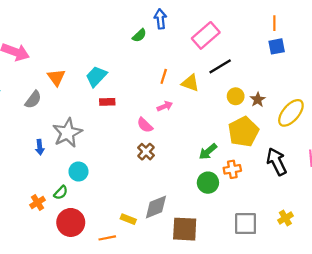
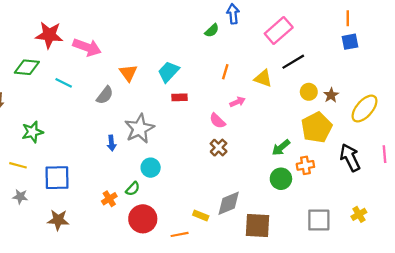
orange line: (164, 76) -> (225, 72), moved

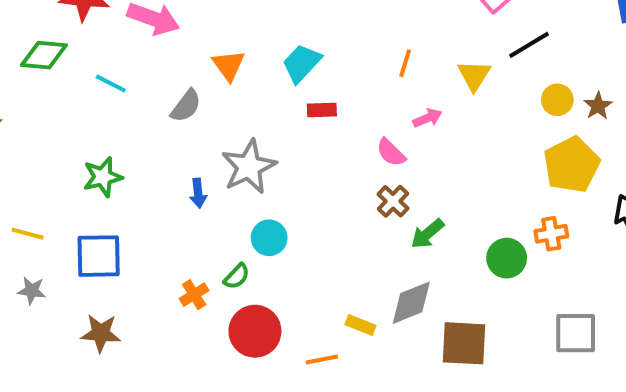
yellow triangle: (263, 78) -> (474, 75), turned 42
green star: (32, 132) -> (103, 177), moved
green arrow: (281, 148) -> (427, 234), moved

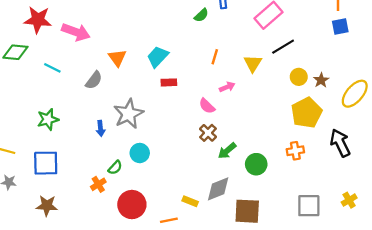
green circle: (507, 258) -> (256, 164), moved
green semicircle: (237, 276) -> (115, 168), moved

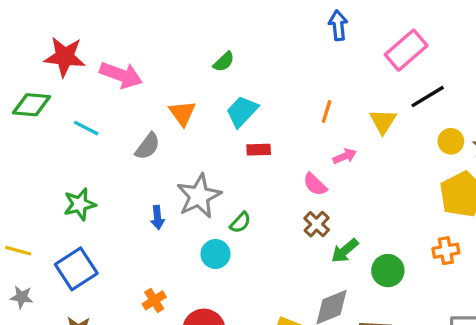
green semicircle: (201, 15) -> (224, 62), moved
blue square: (46, 163) -> (76, 269), turned -32
green semicircle: (115, 168) -> (240, 223), moved

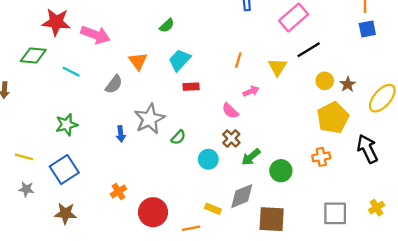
cyan circle: (215, 254) -> (208, 159), moved

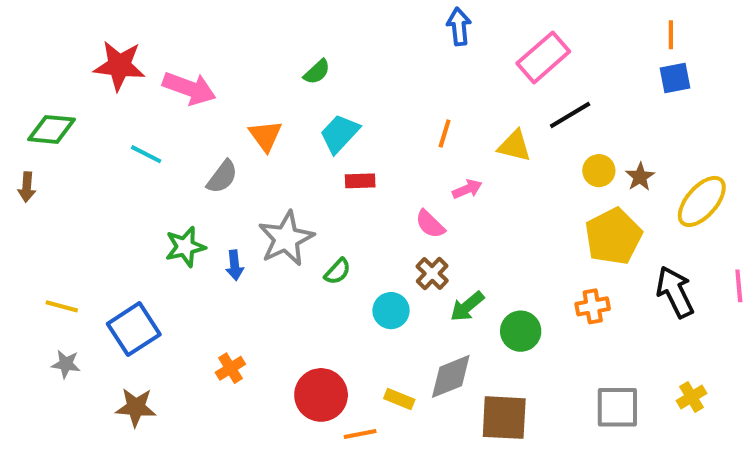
green diamond: (33, 55) -> (51, 129), moved
yellow triangle: (277, 67) -> (514, 146), turned -48
green star: (67, 125) -> (185, 247), moved
red circle: (153, 212) -> (321, 395), moved

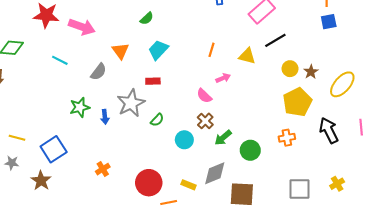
red rectangle: (360, 181) -> (153, 81), moved
gray star: (66, 364) -> (12, 163), moved
brown star: (136, 407) -> (41, 181), moved, turned 30

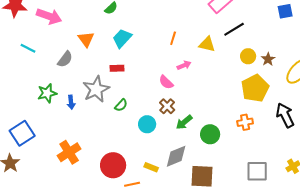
orange cross: (103, 169) -> (69, 152), size x1.6

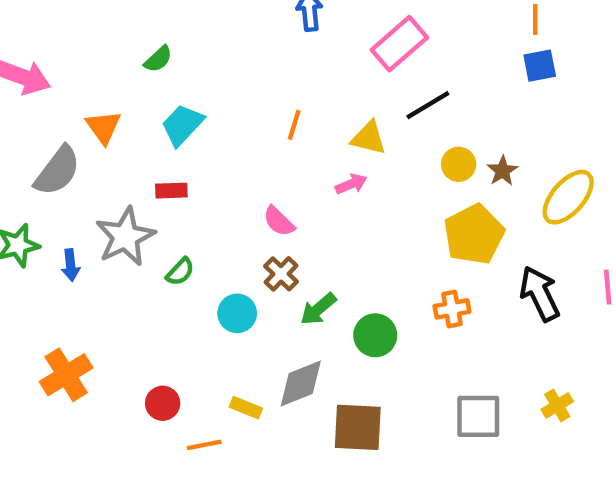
gray semicircle: (65, 59) -> (57, 171), size x1.4
pink arrow: (184, 65) -> (351, 184), moved
red circle: (113, 165) -> (163, 403), size x0.6

